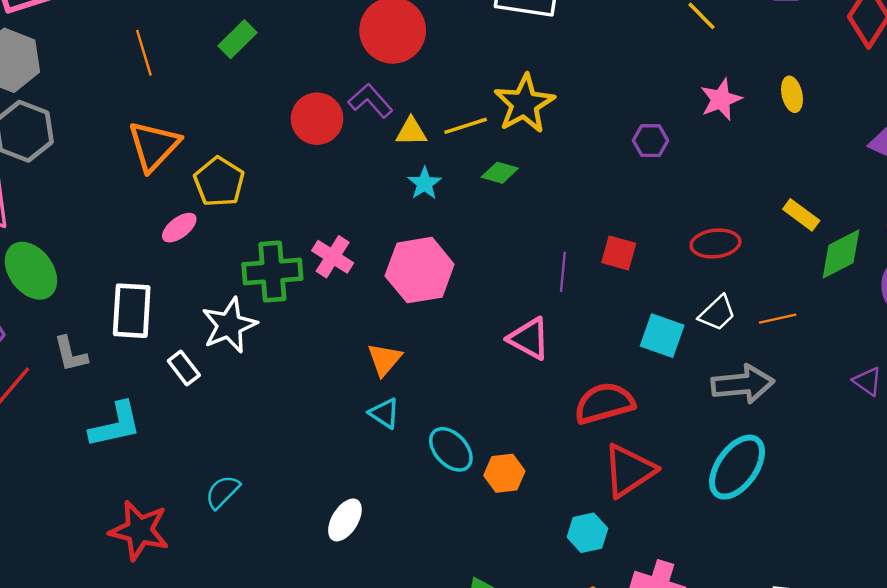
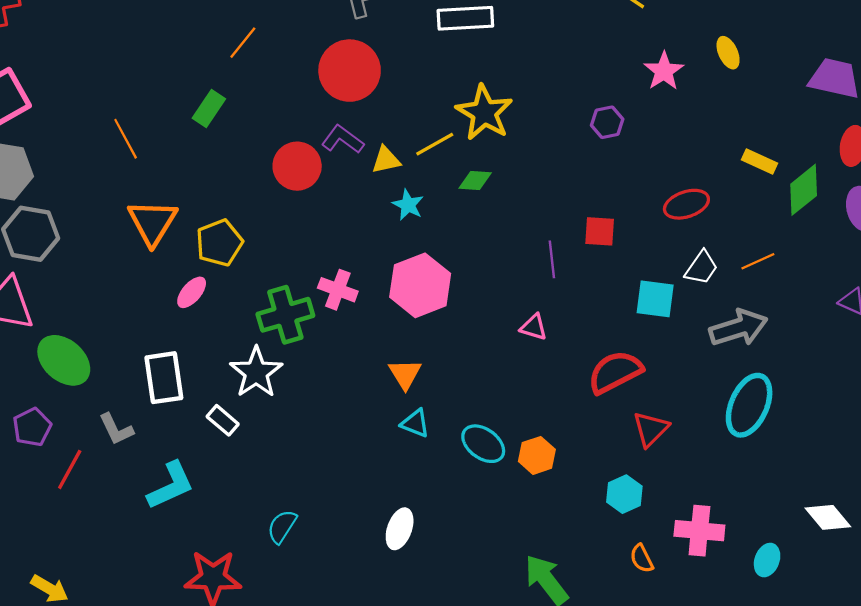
yellow pentagon: (219, 182) -> (219, 243), turned 30
pink triangle: (529, 339) -> (534, 327), size x0.7
red triangle: (629, 471) -> (651, 429), size x0.7

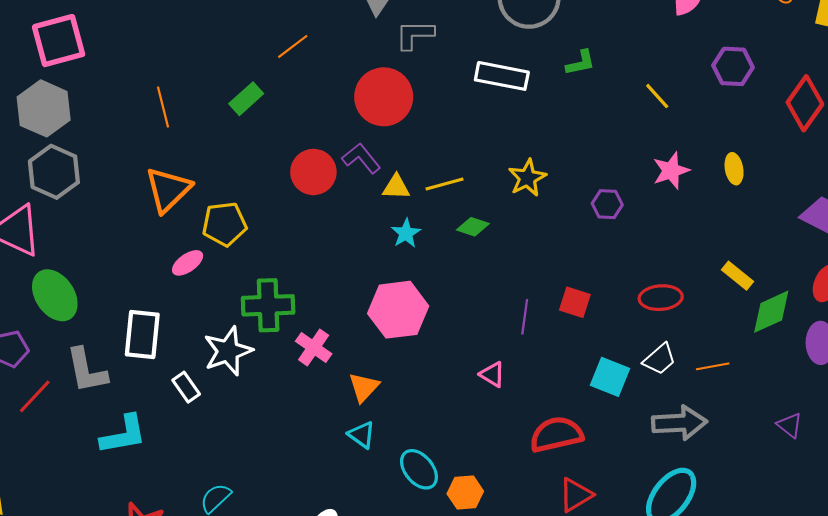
yellow star: (484, 113) -> (527, 178), moved, size x0.7
pink cross: (338, 290) -> (314, 347), moved
gray L-shape: (116, 429) -> (87, 370), size x1.4

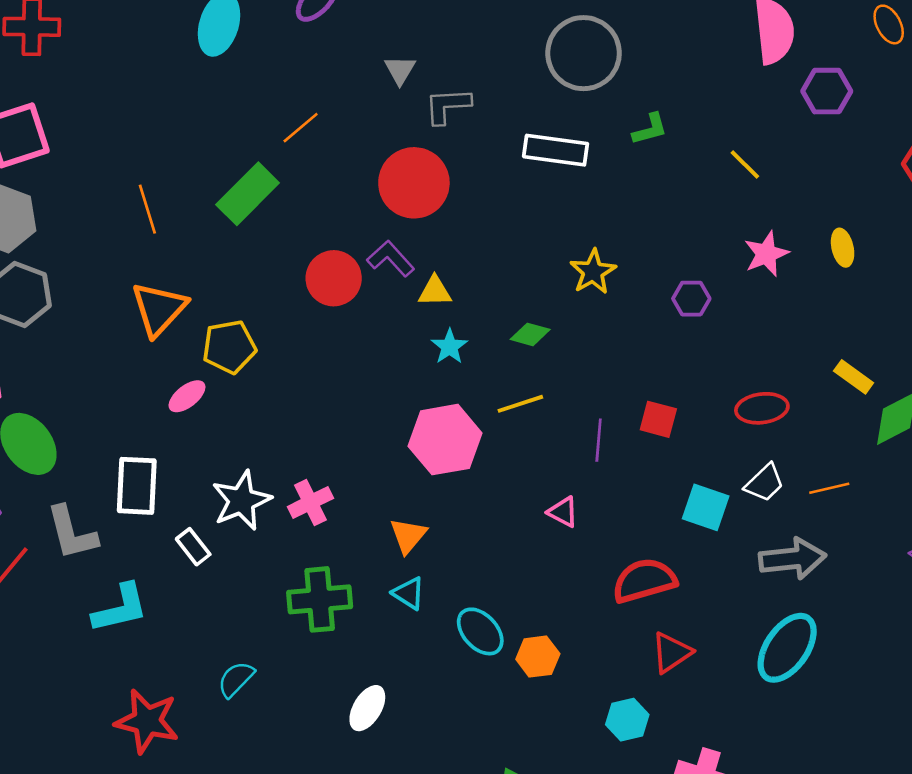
purple hexagon: (733, 66) -> (827, 91), moved
green rectangle: (246, 99) -> (248, 194), size x1.5
yellow line: (444, 184) -> (520, 404), moved
green cross: (268, 305) -> (320, 599), moved
pink cross: (314, 347) -> (310, 502), moved, turned 32

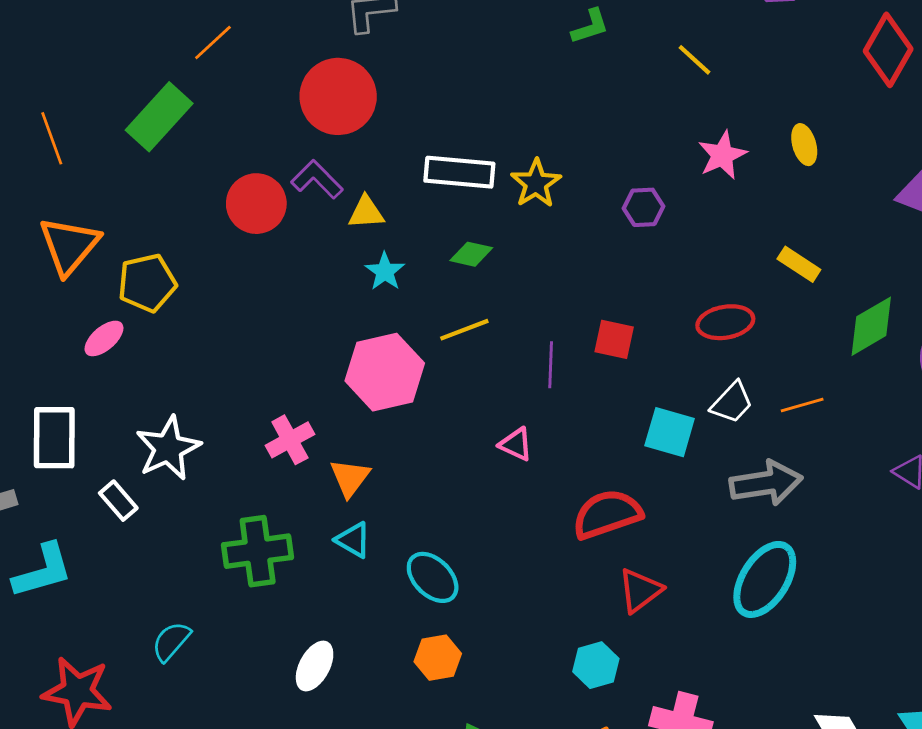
white rectangle: (556, 150) -> (459, 172), moved
yellow rectangle: (854, 377) -> (799, 264), moved
pink cross: (310, 502) -> (290, 440), moved
orange hexagon: (538, 657) -> (438, 658), moved

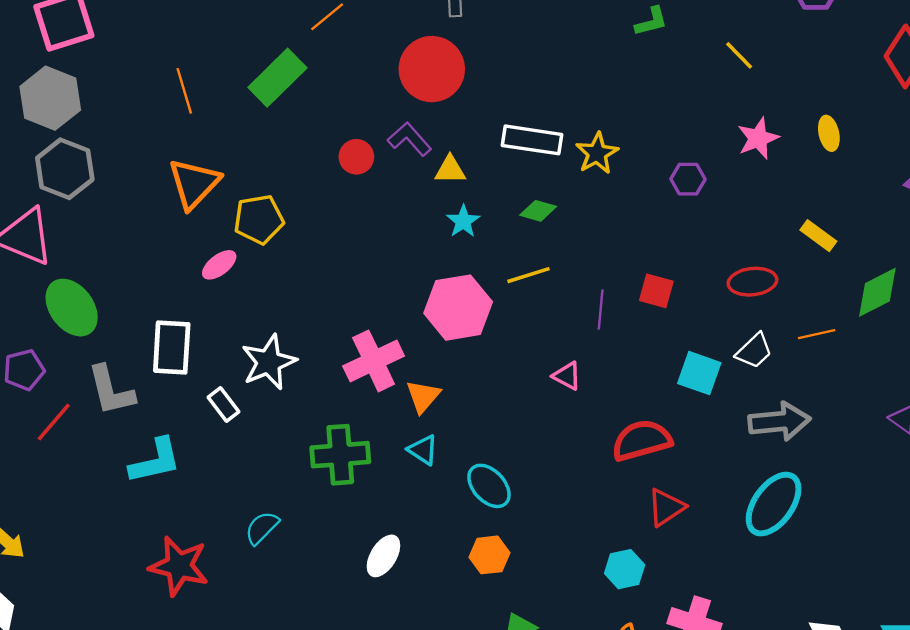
red circle: (256, 204) -> (356, 157), size x0.7
orange line: (802, 405) -> (817, 334), moved
pink cross: (290, 440) -> (374, 361), size x1.4

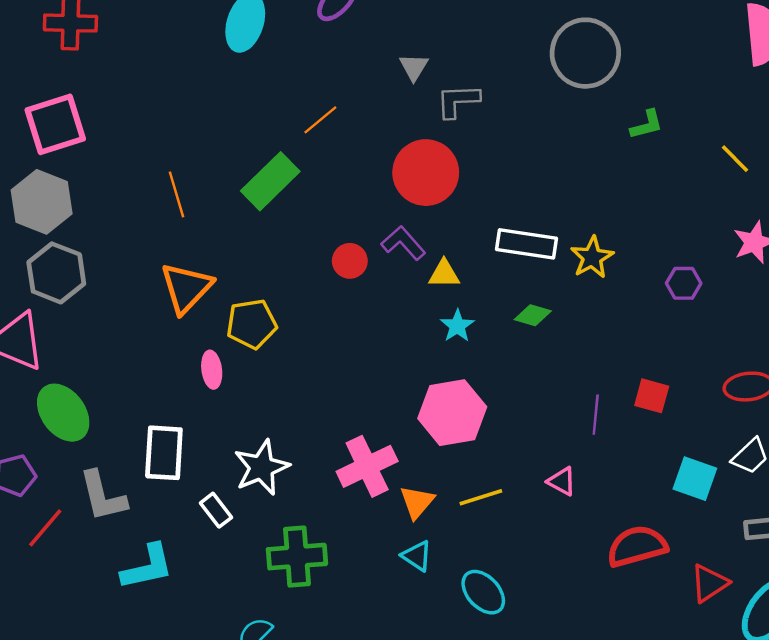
pink ellipse: (219, 265) -> (212, 370), turned -60
yellow line: (528, 275) -> (481, 497), moved
green cross: (340, 455) -> (297, 557), moved
red triangle: (666, 507) -> (709, 583), moved

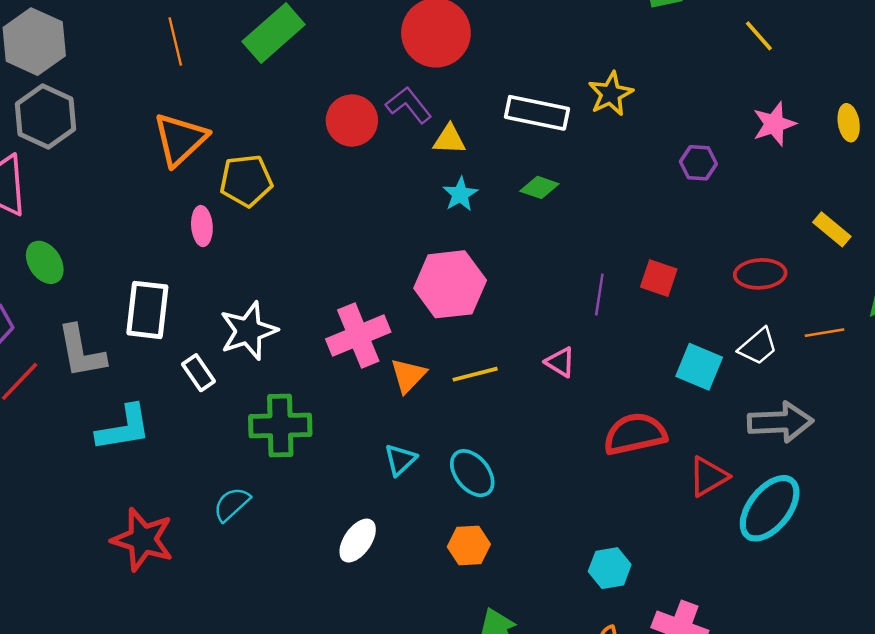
yellow star: (592, 257) -> (611, 94), moved
red circle: (350, 261) -> (352, 121), size x1.4
green ellipse: (63, 413) -> (45, 262), size x0.7
cyan triangle: (417, 556) -> (400, 460), moved, turned 40

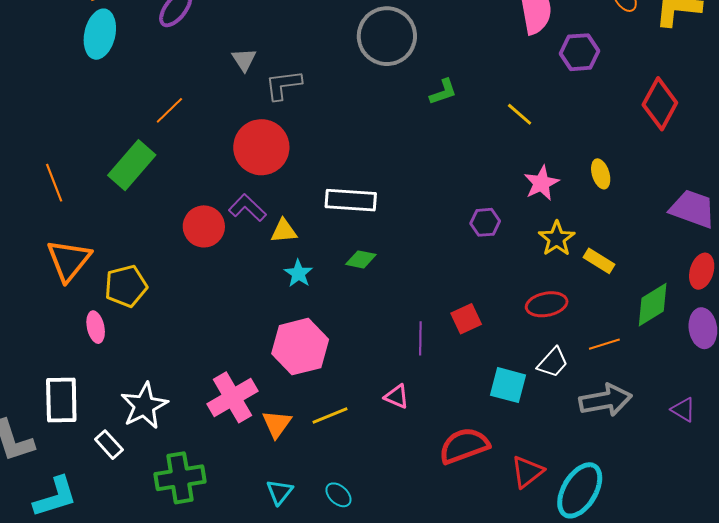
yellow star: (611, 94) -> (557, 239), moved
red square: (659, 278) -> (466, 319), turned -36
gray arrow: (780, 422) -> (606, 400), moved
cyan ellipse: (472, 473) -> (338, 495), size x0.7

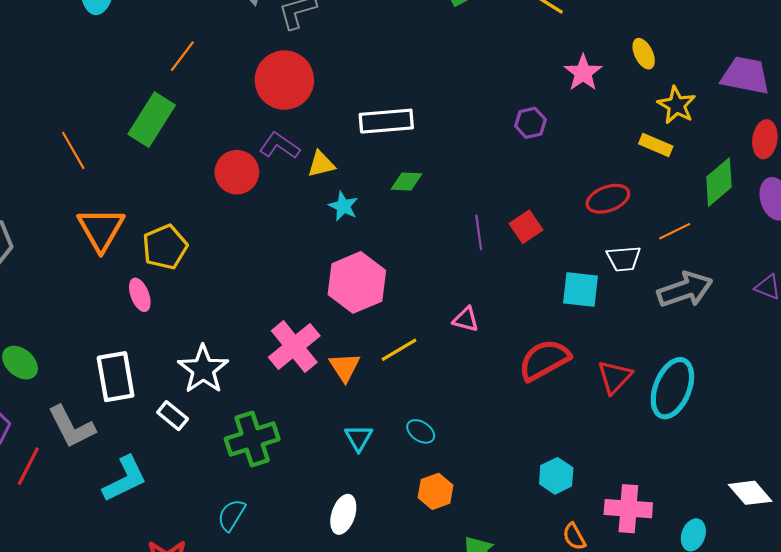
yellow star: (557, 239) -> (677, 105), moved
purple line: (420, 338) -> (479, 232), moved
white trapezoid: (553, 362) -> (624, 259), turned 52

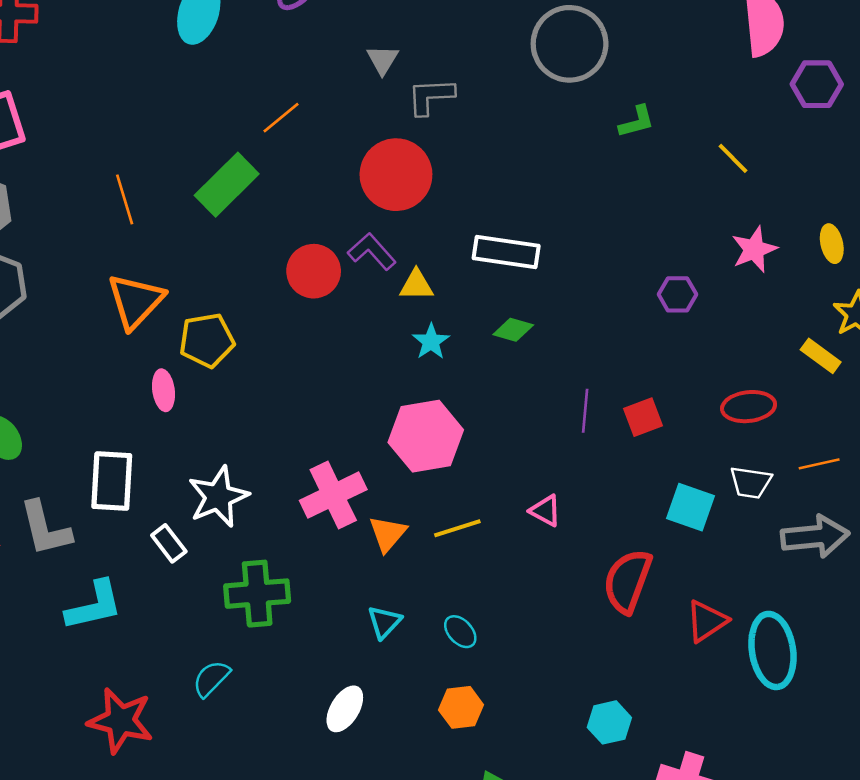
red semicircle: (544, 360) -> (628, 581), turned -54
cyan ellipse: (672, 388) -> (772, 650), turned -44

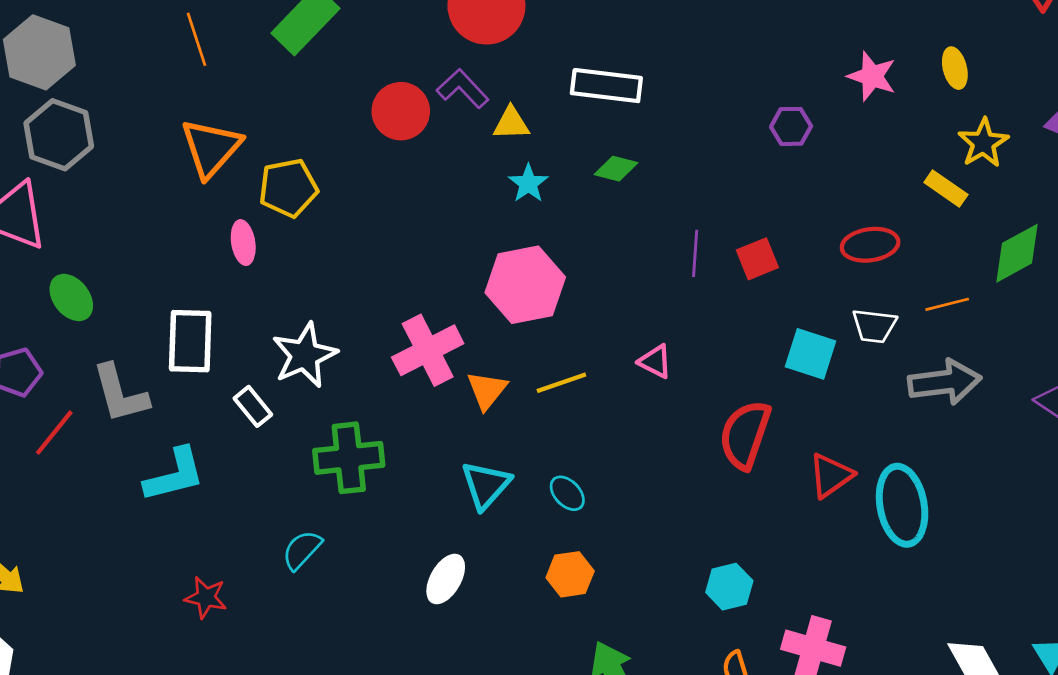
pink star: (754, 249) -> (872, 76), turned -30
cyan triangle: (384, 622) -> (486, 485), size x1.4
red star: (121, 721) -> (206, 597), size x0.6

